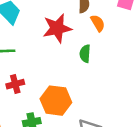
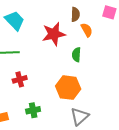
orange hexagon: (56, 101) -> (68, 88), moved

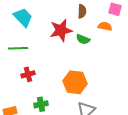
orange semicircle: (87, 30) -> (105, 26), moved, turned -48
green semicircle: (76, 55) -> (83, 39), moved, turned -72

